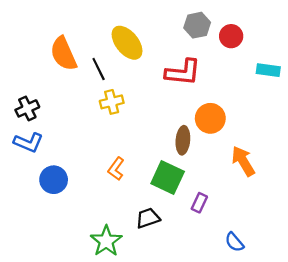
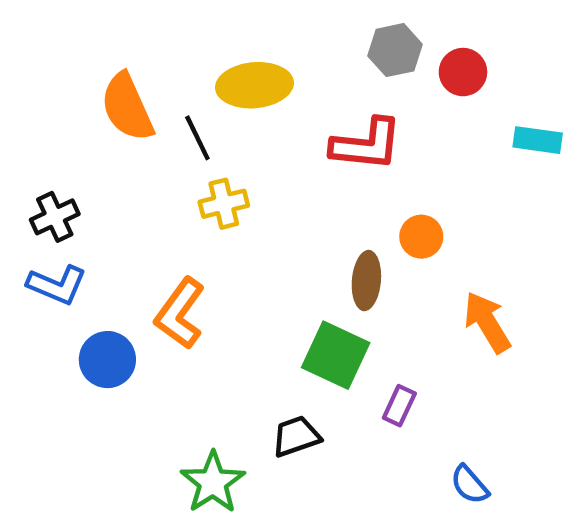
yellow ellipse: (127, 43) -> (254, 85), turned -56
orange circle: (210, 118) -> (421, 237), size x0.7
orange L-shape: (116, 169) -> (180, 313), moved, size x1.5

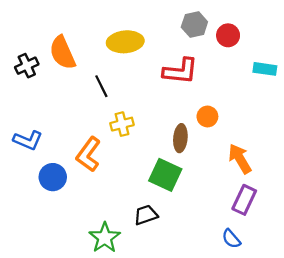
black line: (197, 138) -> (101, 86), moved
yellow cross: (224, 204) -> (122, 124), moved
black cross: (55, 217) -> (27, 66), moved
purple rectangle: (399, 406) -> (244, 200), moved, size x1.5

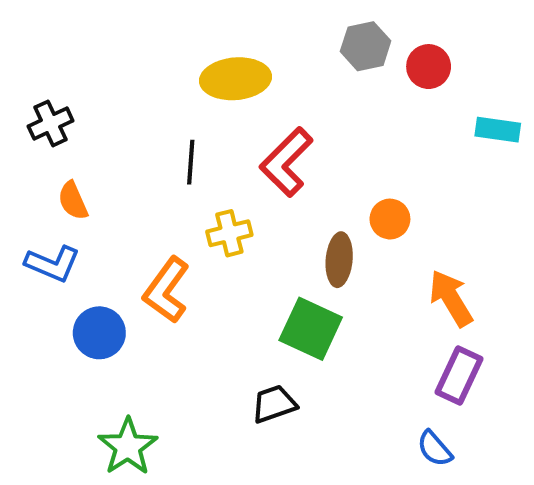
orange semicircle: (62, 53) -> (73, 201), moved, size x0.6
red L-shape: (180, 71) -> (286, 162), moved, turned 129
black line: (101, 86) -> (191, 162), turned 30
green star: (105, 238) -> (128, 447), moved

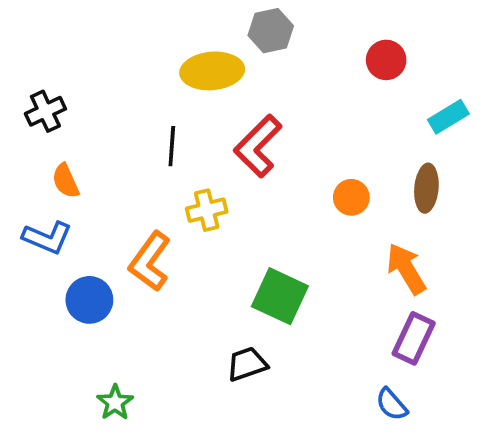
gray hexagon: (366, 46) -> (271, 31), moved
cyan rectangle: (498, 130) -> (448, 117), turned -39
brown ellipse: (339, 260) -> (426, 188), moved
green star: (128, 447) -> (115, 402), size x0.7

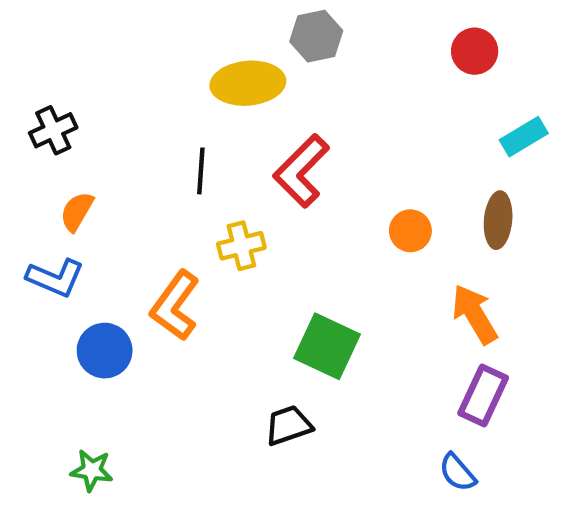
red circle: (386, 60) -> (475, 51), moved
orange semicircle: (66, 181) -> (77, 212), turned 54
green star: (115, 402) -> (92, 470), moved, turned -30

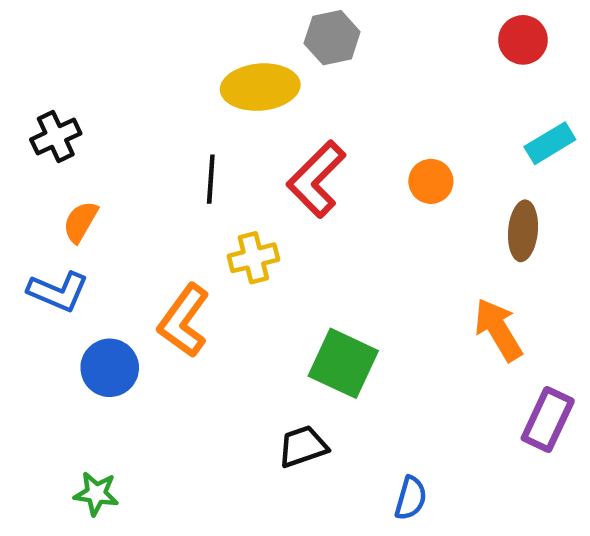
red circle: (475, 51) -> (523, 40), moved
orange circle: (410, 231) -> (431, 181), moved
purple rectangle: (483, 395) -> (548, 419), moved
blue semicircle: (457, 472) -> (411, 498), moved, turned -123

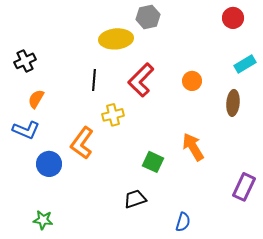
orange arrow: (498, 330) -> (193, 147), moved
green square: (343, 363) -> (153, 162), size x0.7

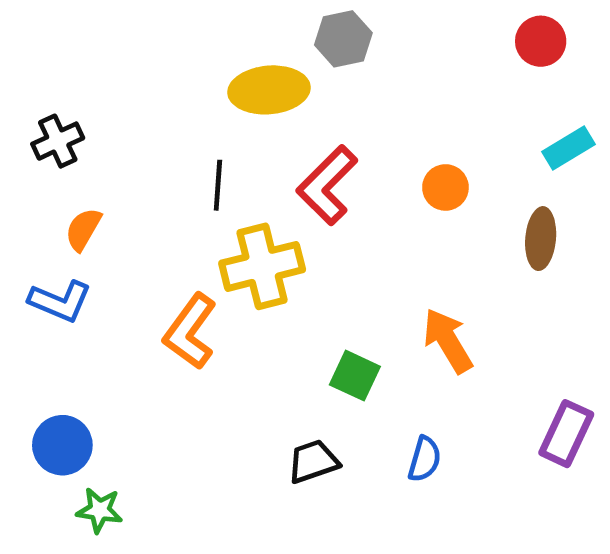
yellow cross: (113, 115) -> (262, 266), size x1.6
blue circle: (49, 164) -> (62, 445), moved
blue semicircle: (183, 222) -> (425, 459), moved

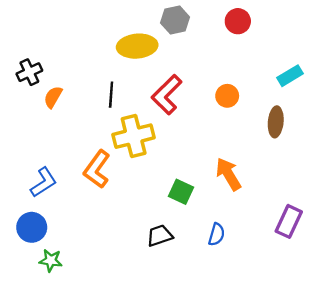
red circle: (541, 41) -> (238, 21), moved
orange semicircle: (83, 229) -> (53, 97), moved
blue L-shape: (60, 301) -> (44, 182), moved, turned -56

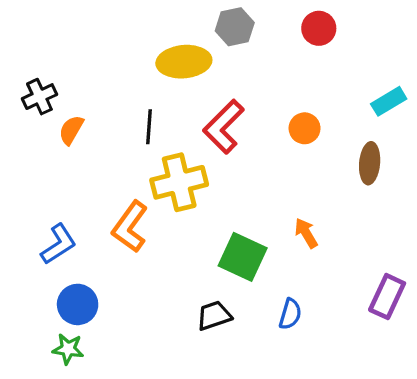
orange arrow: (228, 174) -> (306, 233), size x0.7
green square: (181, 192) -> (243, 257), size x1.4
blue circle: (32, 227) -> (78, 304), moved

